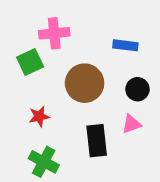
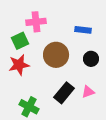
red star: (39, 116) -> (19, 65), moved, size x1.5
pink triangle: (131, 124) -> (88, 92), moved
black rectangle: (97, 141) -> (64, 93), turned 45

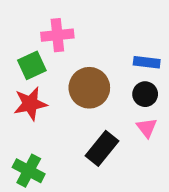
blue rectangle: (83, 30) -> (147, 62), moved
pink triangle: (88, 92) -> (147, 128), moved, turned -48
green cross: (29, 107) -> (29, 171), moved

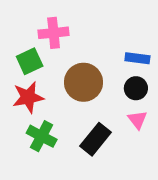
green cross: (29, 171) -> (42, 136), moved

